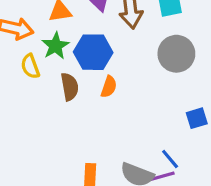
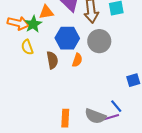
green star: (55, 46) -> (33, 24), moved
gray circle: (176, 54) -> (99, 41), moved

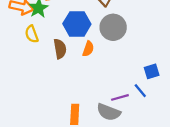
blue line: (116, 106) -> (140, 91), moved
purple line: (111, 117) -> (120, 97), moved

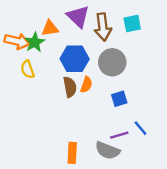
brown semicircle: (60, 49) -> (70, 87), moved
blue square: (152, 71) -> (119, 99), moved

